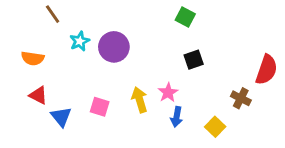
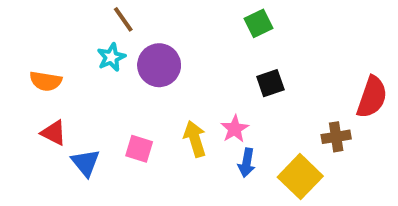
brown line: (53, 14) -> (123, 19), moved
green square: (185, 17) -> (259, 23), turned 36
brown cross: (241, 98) -> (336, 137), turned -36
yellow square: (215, 127) -> (300, 177), size x1.5

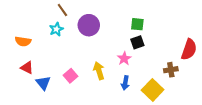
green square: (259, 23) -> (137, 24), moved, turned 32
purple circle: (159, 65) -> (89, 25), moved
pink star: (235, 129) -> (124, 59), moved
pink square: (139, 149) -> (71, 76), turned 32

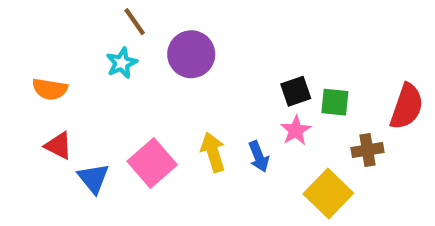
green square: (137, 24) -> (335, 102), moved
pink star: (124, 59) -> (296, 130), moved
pink square: (71, 76) -> (152, 163), size x1.5
blue arrow: (125, 83) -> (259, 157), moved, turned -32

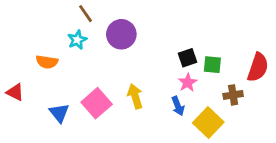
orange semicircle: (50, 89) -> (47, 62), moved
red triangle: (59, 146) -> (15, 92), moved
blue arrow: (259, 157) -> (178, 106), moved

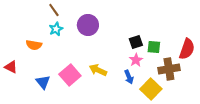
brown line: (85, 14) -> (54, 10), moved
brown cross: (233, 95) -> (169, 69), size x1.5
yellow arrow: (135, 96) -> (98, 70), turned -48

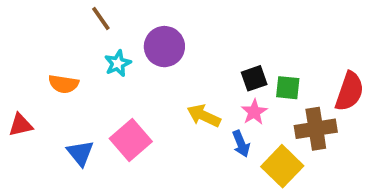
cyan star: (56, 29) -> (118, 63), moved
red triangle: (11, 67) -> (21, 125), turned -40
yellow arrow: (98, 70) -> (204, 116), moved

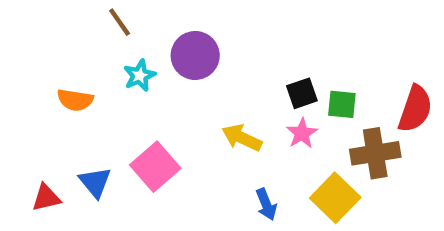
red triangle: (21, 125) -> (46, 198), moved
blue arrow: (241, 144) -> (266, 204), moved

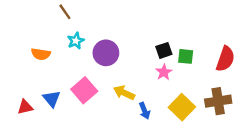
purple circle: (195, 55) -> (106, 53), moved
yellow arrow: (242, 138) -> (124, 93), moved
brown cross: (375, 153) -> (218, 101), moved

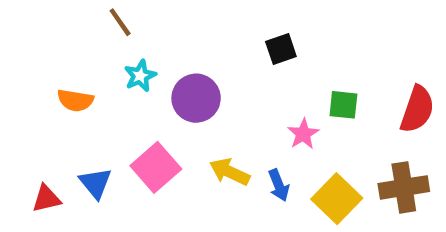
black square: (164, 50) -> (281, 49), moved
blue arrow: (145, 111) -> (279, 185), moved

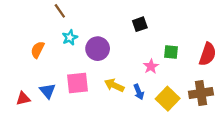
orange semicircle: (75, 100) -> (38, 50), turned 108
pink square: (156, 167) -> (78, 83), turned 35

